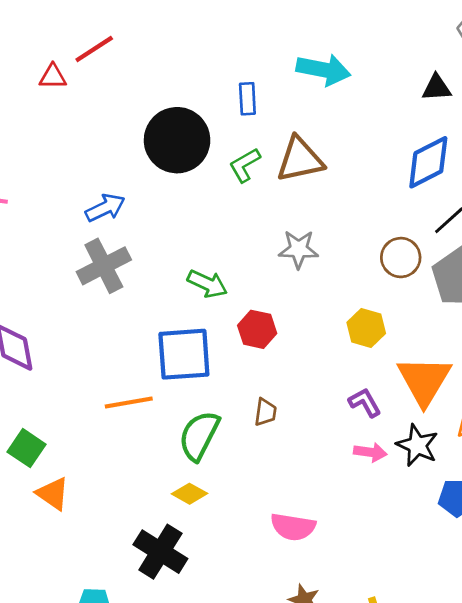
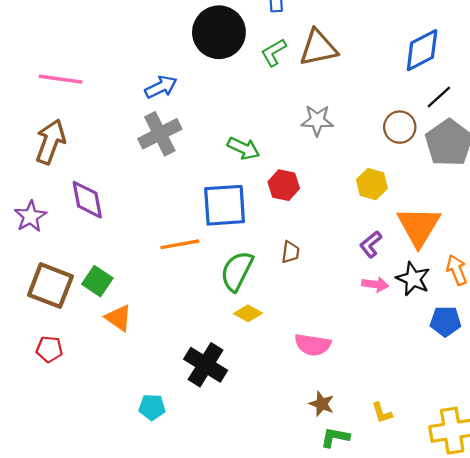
purple L-shape: (365, 403) -> (371, 244), turned -100
yellow diamond: (189, 494) -> (248, 313), moved

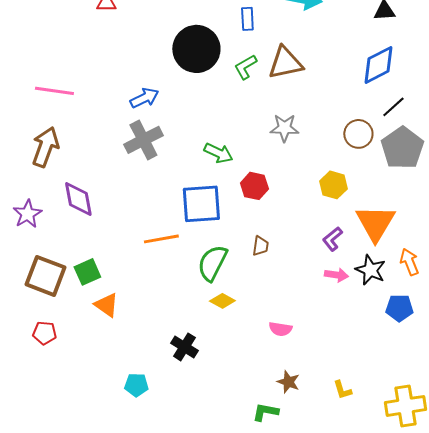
green square: (97, 281) -> (87, 272), turned 32
pink semicircle: (313, 345) -> (280, 329), size x0.7
black cross: (206, 365) -> (184, 347), size x0.7
green L-shape: (335, 437) -> (265, 412), moved

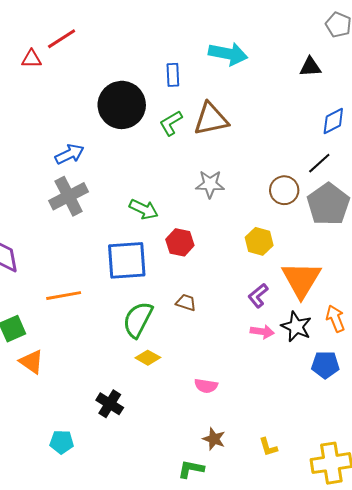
blue diamond: (378, 65) -> (333, 121), moved, size x0.7
orange line: (161, 239) -> (64, 296), moved
brown trapezoid: (260, 246) -> (186, 303), turned -80

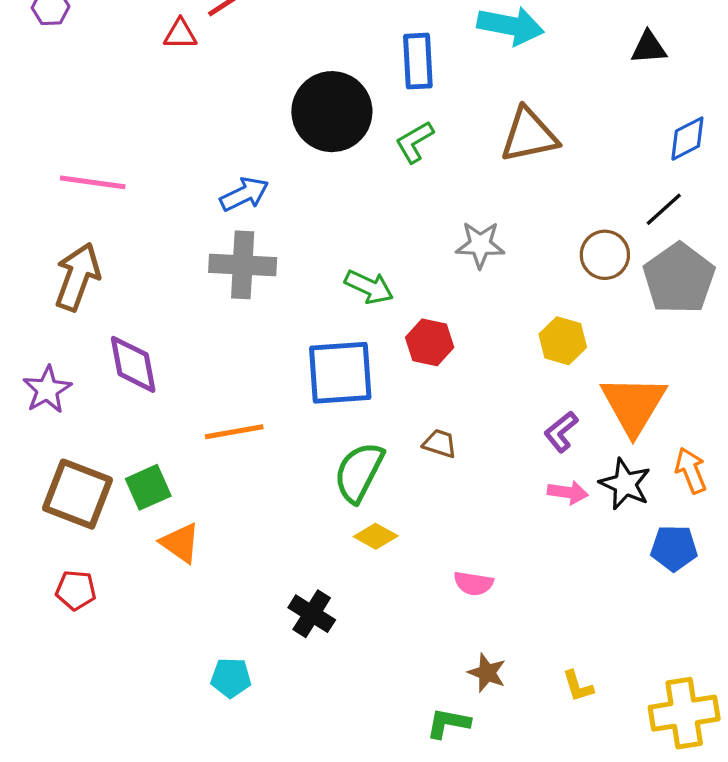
blue rectangle: (173, 75) -> (418, 61), size x1.4
brown triangle: (211, 119) -> (529, 135), moved
gray cross: (69, 196) -> (243, 265), turned 30

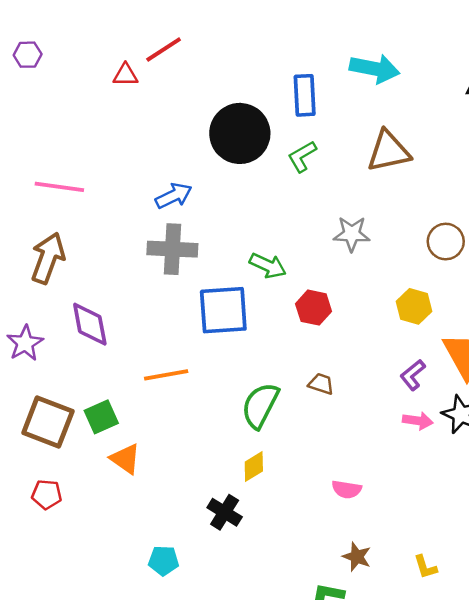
blue square: (340, 373) -> (223, 310), moved
yellow diamond: (376, 536) -> (254, 466), moved, turned -60

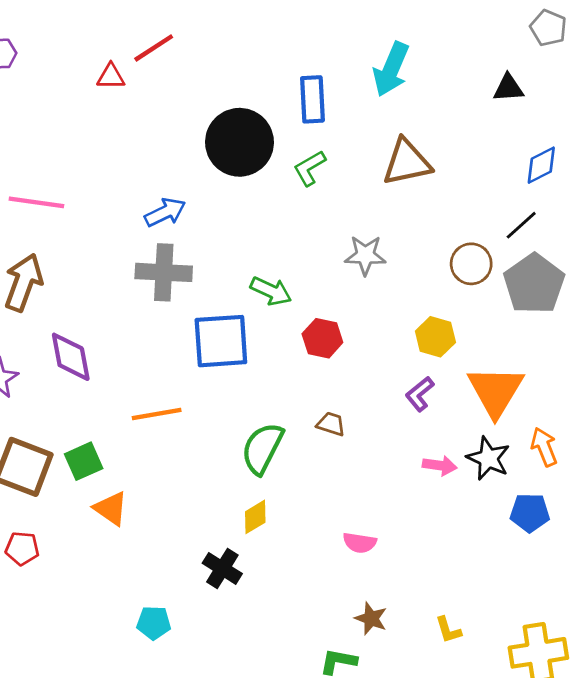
cyan arrow: (375, 69) -> (391, 69), turned 102
purple L-shape: (413, 375) -> (420, 394), moved

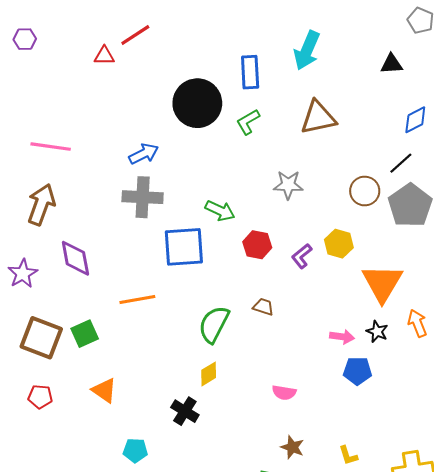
purple L-shape: (420, 394) -> (302, 256), moved
black star: (488, 458) -> (377, 332), size x0.7
orange triangle: (111, 508) -> (104, 390), moved
blue pentagon: (530, 513) -> (357, 371), moved

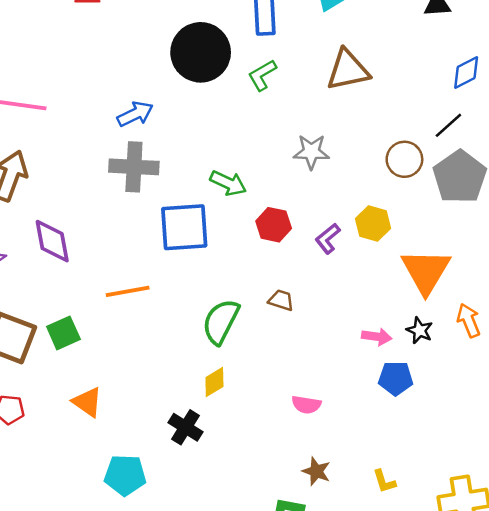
cyan pentagon: (135, 450) -> (125, 475), size x1.4

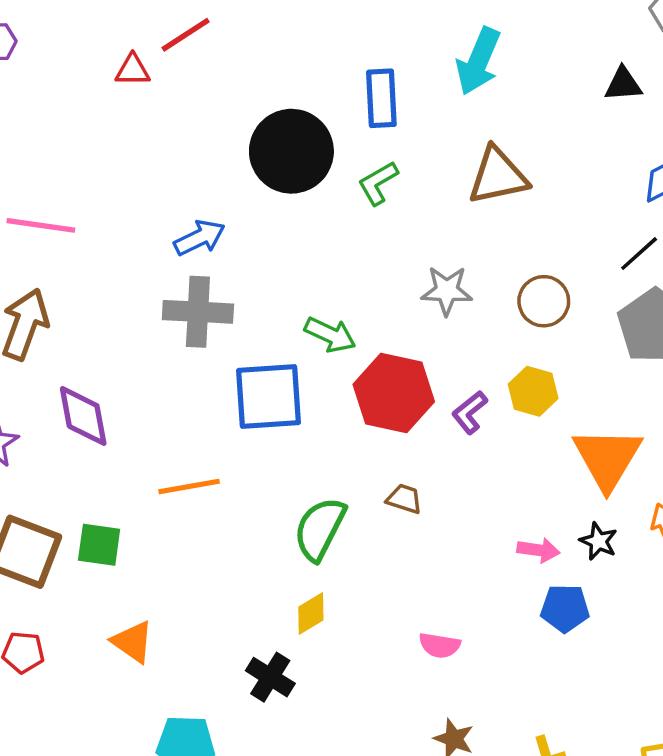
brown circle: (404, 159) -> (544, 301), moved
red hexagon: (274, 225) -> (394, 393), size x1.6
green square: (63, 333) -> (99, 545), turned 32

